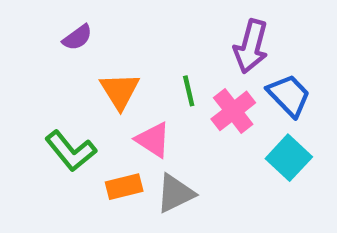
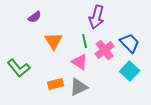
purple arrow: (251, 46) -> (97, 17), moved
pink triangle: (153, 140) -> (80, 62), moved
green L-shape: (71, 151) -> (19, 68), moved

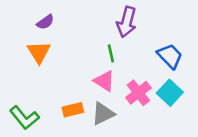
orange triangle: (54, 41) -> (39, 52), moved
pink cross: (105, 50) -> (138, 93), moved
green L-shape: (19, 68) -> (24, 118), moved

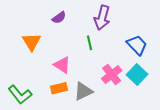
purple semicircle: (45, 22) -> (59, 18), moved
pink triangle: (104, 81) -> (62, 65), moved

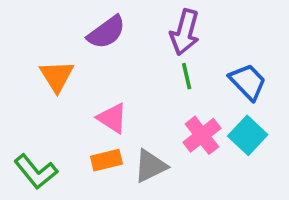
purple semicircle: (59, 18) -> (106, 32), size x1.5
green line: (90, 43) -> (187, 76), moved

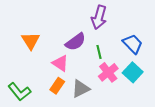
purple semicircle: (106, 32) -> (76, 42), moved
green line: (187, 76) -> (99, 52), moved
orange rectangle: (106, 160) -> (57, 86), turned -42

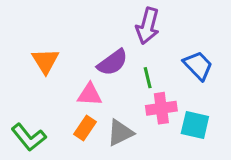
pink triangle: (60, 63) -> (90, 94), turned -30
pink cross: (108, 72) -> (161, 108), turned 30
cyan square: (133, 72) -> (195, 125), moved, turned -30

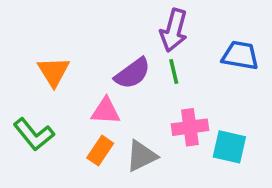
blue trapezoid: (198, 66) -> (240, 55), moved, turned -36
green line: (148, 78) -> (174, 72), moved
green L-shape: (29, 137) -> (34, 134), moved

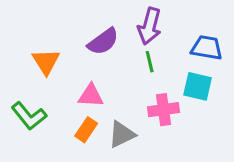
purple semicircle: (133, 73) -> (103, 42), moved
cyan square: (229, 147) -> (198, 86), moved

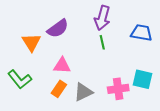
purple semicircle: (103, 42) -> (58, 29), moved
cyan square: (198, 86) -> (143, 79), moved
pink cross: (164, 110) -> (118, 89), moved

